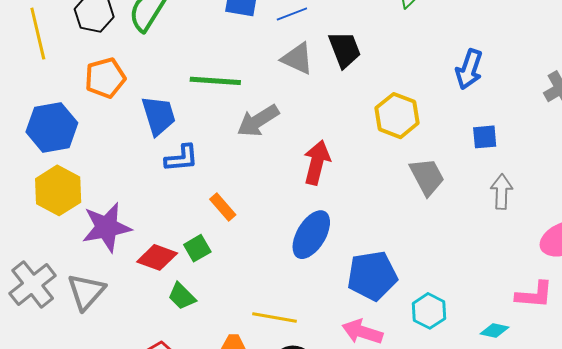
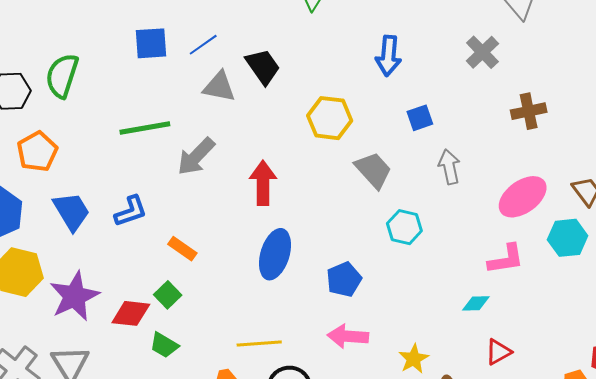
blue trapezoid: (158, 116) -> (72, 211), moved
blue pentagon: (372, 276) -> (344, 279), size x0.7
cyan hexagon: (429, 311) -> (404, 227), moved

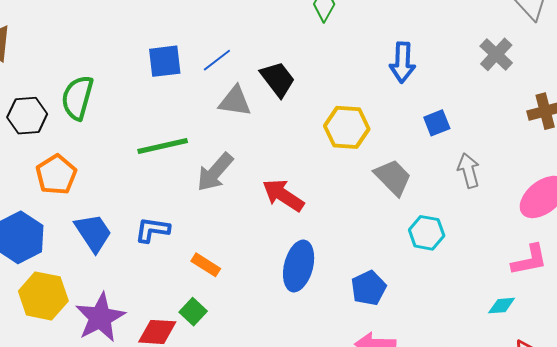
red arrow: (263, 183) -> (283, 195), turned -54
blue L-shape: (131, 211) -> (152, 230), turned -150

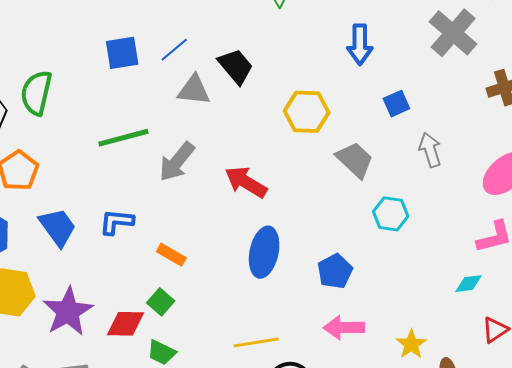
gray cross: (496, 54) -> (453, 33), size x1.4

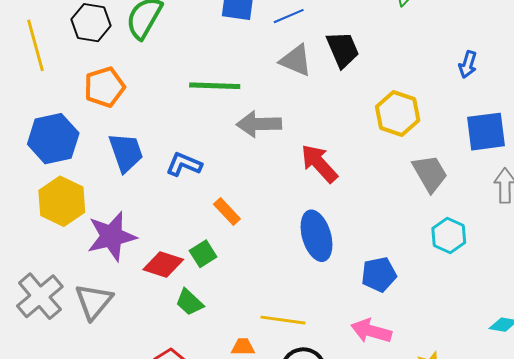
blue arrow: (360, 45) -> (468, 64), size x0.7
blue square: (396, 104) -> (486, 132), size x1.6
gray arrow: (177, 162) -> (259, 124), turned 33
blue ellipse: (264, 252) -> (316, 236), turned -45

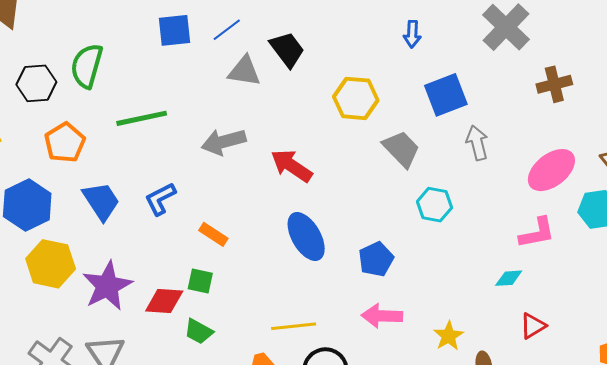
green line: (215, 86) -> (142, 118), moved
blue L-shape: (184, 164) -> (160, 199), turned -36
green square: (203, 254) -> (200, 281), turned -32

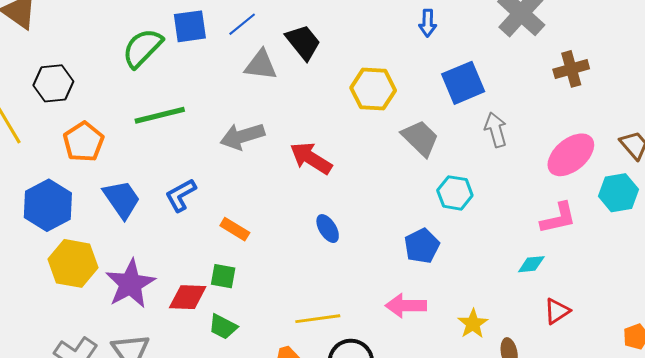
green semicircle: (87, 66) -> (142, 48), moved, turned 30
blue ellipse: (306, 237) -> (328, 229), size x0.6
blue pentagon: (376, 259) -> (422, 246), moved

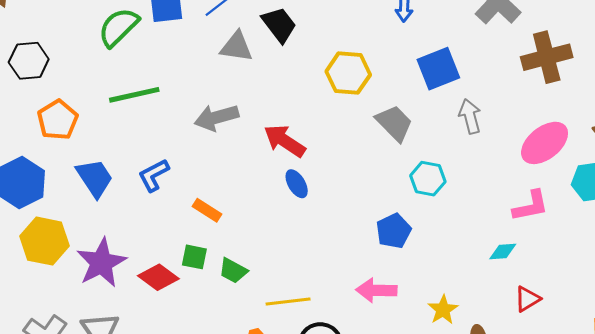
brown cross: (571, 69) -> (547, 57), size x1.4
blue ellipse: (328, 229) -> (297, 184), moved
red diamond: (188, 297) -> (158, 277), turned 33
green trapezoid: (223, 327) -> (233, 271), moved

